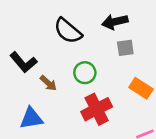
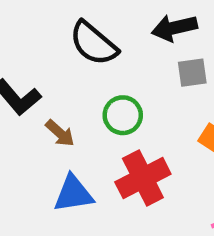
blue triangle: (31, 118) -> (73, 194), moved

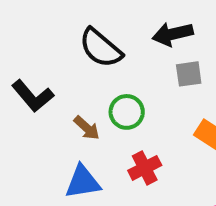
brown arrow: (60, 133) -> (87, 128), moved
red cross: (143, 178) -> (145, 168), size x0.7

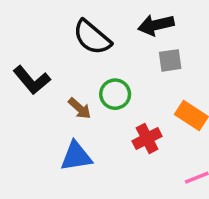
red cross: (145, 168) -> (147, 139), moved

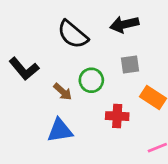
gray square: (170, 60) -> (130, 64), moved
red cross: (147, 139) -> (117, 116), turned 30

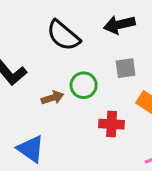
brown arrow: (63, 92) -> (52, 98), turned -60
blue triangle: (60, 130) -> (31, 149), moved, turned 44

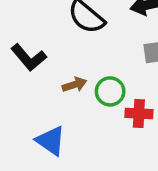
green circle: (84, 85) -> (110, 91), moved

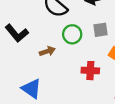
green circle: (110, 91) -> (72, 34), moved

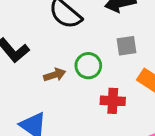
green circle: (72, 34) -> (88, 66), moved

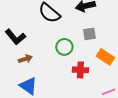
brown arrow: (55, 75) -> (25, 59), moved

